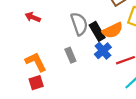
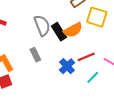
blue cross: (103, 51) -> (67, 66), moved

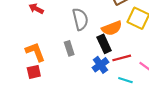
black rectangle: (59, 32) -> (104, 44), moved
cyan line: (93, 77) -> (125, 80), turned 56

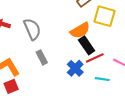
gray semicircle: (80, 19) -> (32, 29), moved
black rectangle: (104, 44) -> (87, 45), moved

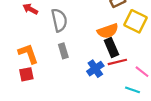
cyan line: (102, 79) -> (133, 90), moved

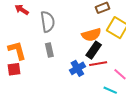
black rectangle: (111, 47) -> (94, 50), turned 54

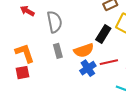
orange semicircle: (91, 35) -> (84, 50), moved
black rectangle: (94, 50) -> (103, 34), moved

